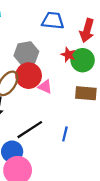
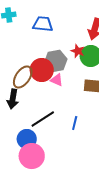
blue trapezoid: (53, 21) -> (43, 24), moved
gray hexagon: (26, 54) -> (56, 61), moved

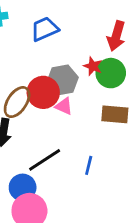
blue trapezoid: (43, 24) -> (45, 29), turned -30

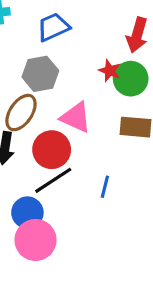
gray hexagon: (63, 80) -> (40, 74), moved
red circle: (43, 92) -> (52, 150), moved
pink triangle: (64, 106) -> (76, 117), size x1.5

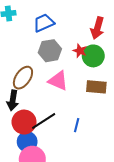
gray hexagon: (40, 74) -> (50, 51), moved
red circle: (52, 150) -> (24, 122), moved

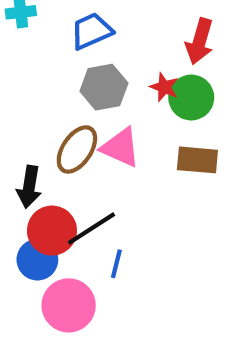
brown ellipse: (23, 78) -> (77, 149), moved
blue line: (77, 125) -> (116, 264), moved
blue circle: (27, 142) -> (37, 260), moved

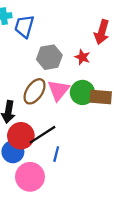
blue trapezoid: (91, 31) -> (24, 26), moved, turned -50
green circle: (191, 98) -> (82, 92), moved
pink triangle: (121, 147) -> (58, 90), turned 45

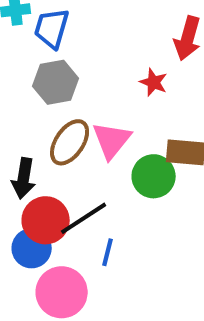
gray hexagon: (49, 57) -> (56, 82), moved
green circle: (82, 92) -> (154, 176), moved

